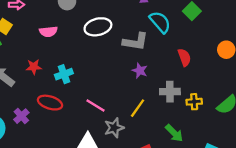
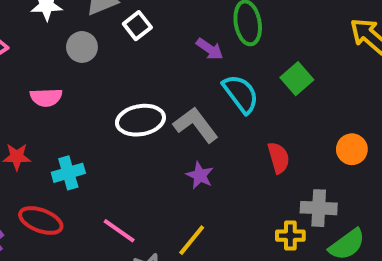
white ellipse: (98, 27) -> (140, 120), moved
gray L-shape: (135, 42) -> (196, 125), turned -140
gray cross: (170, 92) -> (319, 208), moved

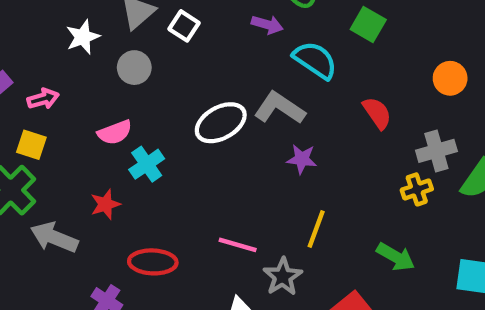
cyan cross: (68, 173) -> (147, 164), moved

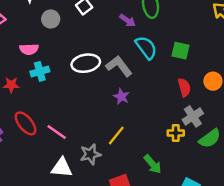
green square: (368, 24) -> (181, 51), moved, turned -36
red semicircle: (377, 113) -> (184, 87), moved
gray cross: (436, 151) -> (193, 116), turned -36
pink line: (238, 245) -> (57, 132), moved
red ellipse: (153, 262) -> (26, 123), turned 30

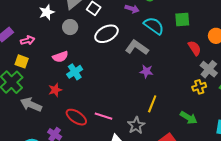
white ellipse: (86, 63) -> (106, 34), moved

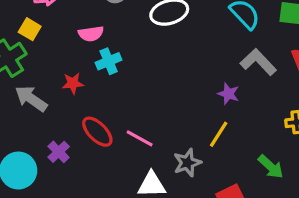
gray L-shape: (137, 47) -> (258, 62), moved
purple star: (146, 71) -> (228, 94), moved

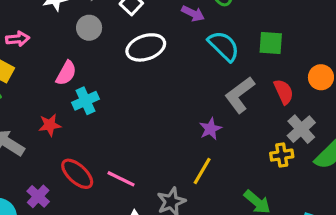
pink semicircle: (91, 34) -> (66, 73), turned -50
gray L-shape: (258, 62) -> (240, 95), turned -81
purple star: (228, 94) -> (210, 129), turned 30

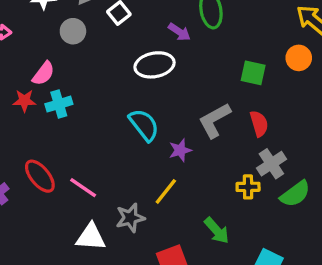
cyan semicircle: (224, 46) -> (144, 125), moved
white ellipse: (146, 47) -> (155, 65), moved
orange circle: (321, 77) -> (299, 58), moved
red star: (50, 125) -> (24, 101), moved

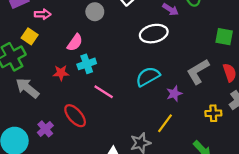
red star: (24, 101) -> (61, 73), moved
cyan semicircle: (144, 125) -> (148, 77), turned -80
yellow cross: (248, 187) -> (213, 113), moved
pink line: (83, 188) -> (104, 92), moved

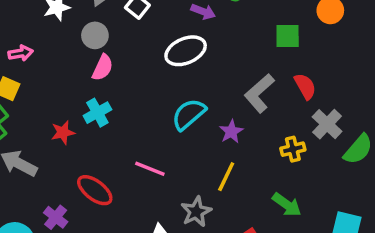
pink semicircle: (75, 43) -> (103, 67), moved
pink line: (104, 92) -> (150, 169), moved

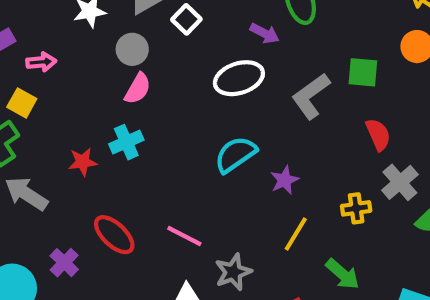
gray L-shape: (259, 93) -> (311, 96), moved
pink line: (150, 169) -> (184, 236), moved
yellow line: (226, 177) -> (296, 234), moved

